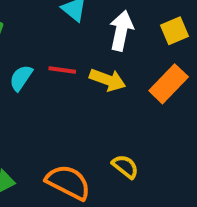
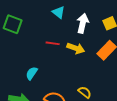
cyan semicircle: (21, 78) -> (32, 73), moved

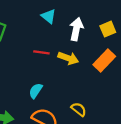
cyan semicircle: (32, 73) -> (36, 91), moved

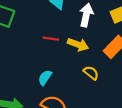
yellow semicircle: (79, 109) -> (91, 73), moved

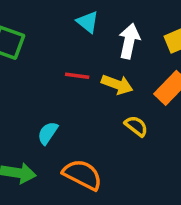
cyan semicircle: (45, 78) -> (48, 133), moved

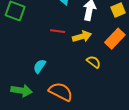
yellow arrow: (117, 84) -> (82, 36), turned -36

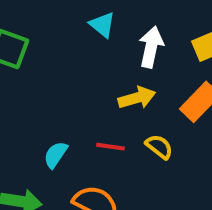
red line: (58, 31) -> (110, 147), moved

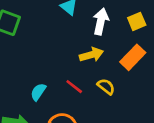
red line: (110, 147) -> (74, 87), turned 30

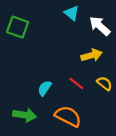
white arrow: (101, 21) -> (100, 26), turned -60

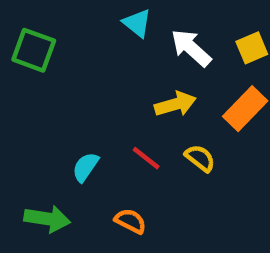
orange semicircle: (68, 116) -> (130, 221), size x0.6

